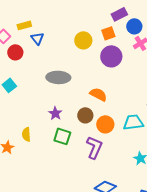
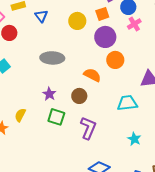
blue triangle: (37, 38) -> (41, 16), moved
orange circle: (105, 124) -> (115, 60), moved
yellow semicircle: (26, 134) -> (20, 115), turned 32

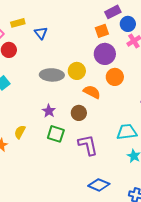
yellow circle: (77, 21) -> (77, 71), moved
cyan trapezoid: (127, 103) -> (127, 132), moved
purple L-shape: (88, 128) -> (88, 145), turned -35

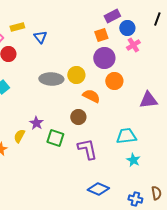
purple star: (49, 111) -> (36, 123), moved

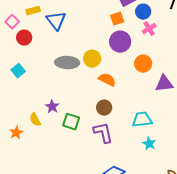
blue triangle: (40, 37) -> (56, 21), size x1.5
orange circle: (114, 81) -> (143, 64), moved
brown circle: (78, 117) -> (104, 108), moved
yellow semicircle: (19, 136) -> (35, 120), turned -56

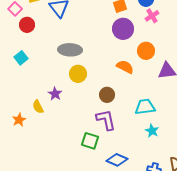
yellow circle: (92, 59) -> (78, 74), moved
orange semicircle: (107, 80) -> (125, 67), moved
green square: (71, 122) -> (90, 141), moved

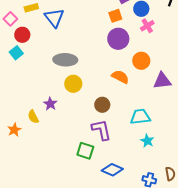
cyan square: (21, 58) -> (16, 53), moved

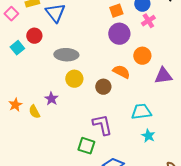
red circle: (22, 35) -> (34, 36), moved
brown circle: (102, 105) -> (103, 87), moved
orange star: (14, 130) -> (15, 105), moved

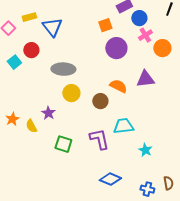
orange square: (116, 11) -> (105, 25), moved
orange circle: (142, 56) -> (162, 48), moved
purple triangle: (163, 76) -> (145, 79), moved
cyan trapezoid: (141, 112) -> (123, 126), moved
green square: (86, 146) -> (63, 144), moved

